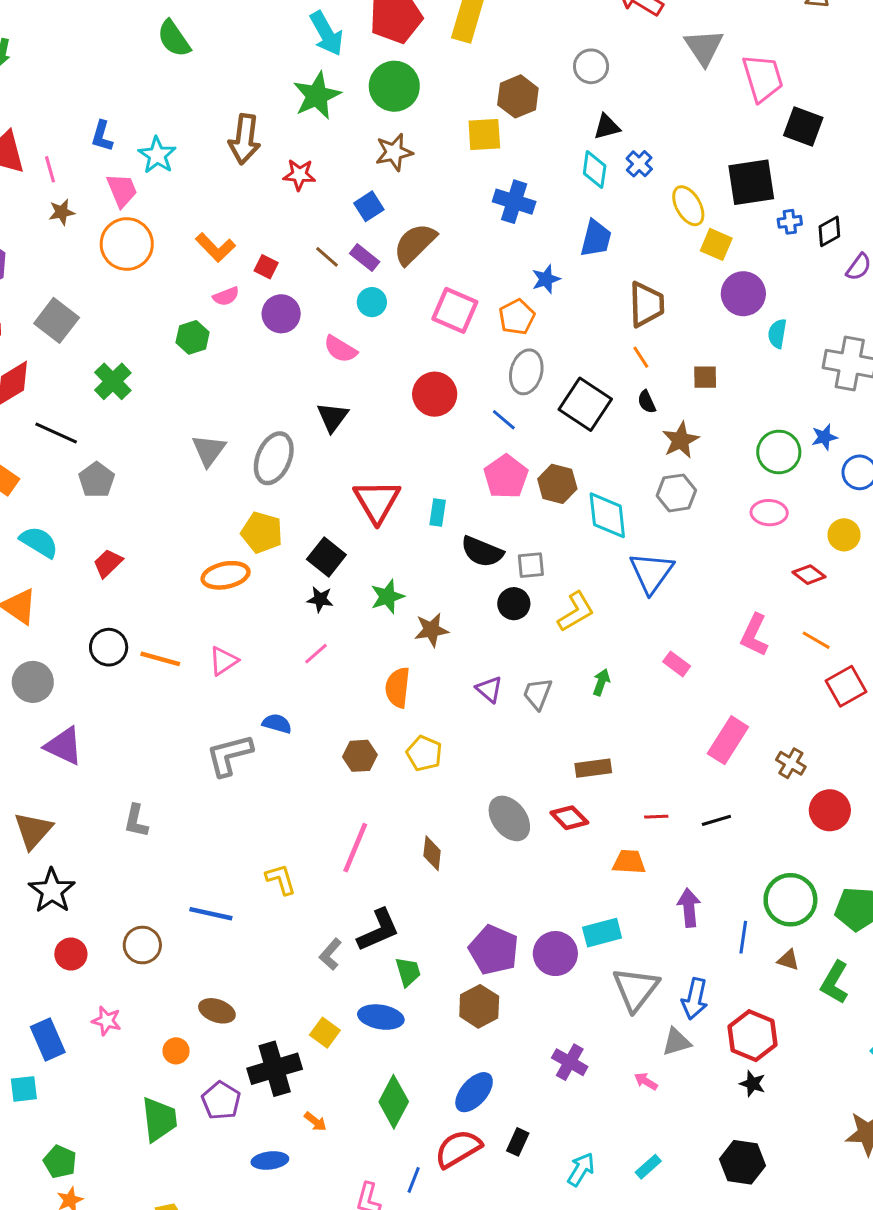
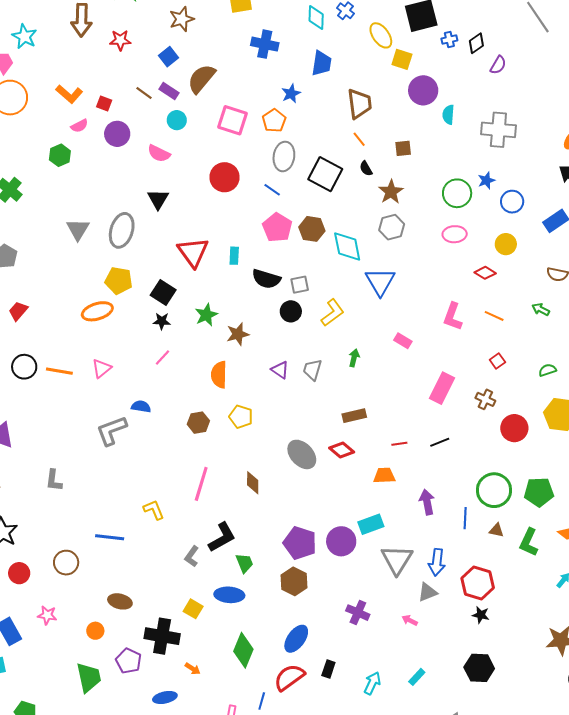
red square: (846, 686) -> (497, 361), moved, size x0.6
black cross: (275, 1069) -> (162, 636), turned 32

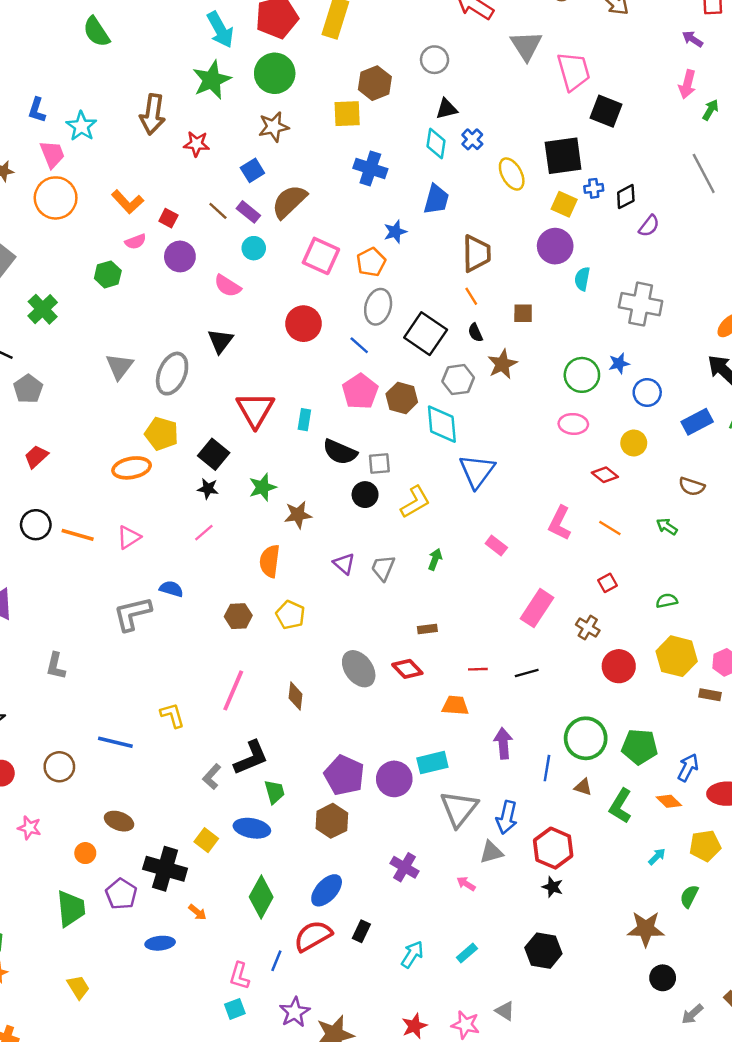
yellow square: (402, 59) -> (564, 204), moved
gray hexagon: (392, 227) -> (458, 380), moved
brown rectangle: (354, 416) -> (427, 629), size x0.7

